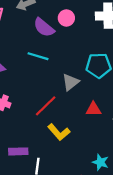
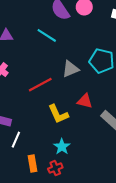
yellow L-shape: (59, 132) -> (58, 114), moved
cyan star: (100, 162) -> (62, 147), moved

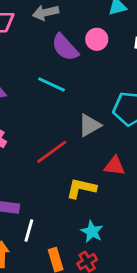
yellow L-shape: (58, 114) -> (81, 188), turned 135

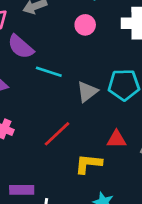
purple semicircle: (65, 47) -> (21, 47), moved
gray triangle: (89, 125) -> (87, 92), moved

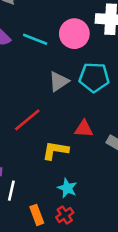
pink circle: (85, 25) -> (74, 34), moved, size x1.5
cyan line: (49, 72) -> (35, 39), moved

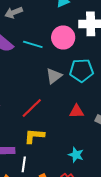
yellow L-shape: (55, 150) -> (34, 136), moved
cyan star: (67, 188) -> (76, 155), moved

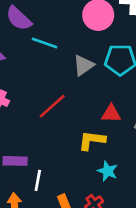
cyan line: (33, 44) -> (45, 43), moved
yellow L-shape: (34, 136) -> (92, 140), moved

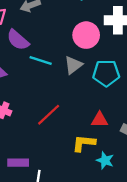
gray triangle: (83, 65) -> (73, 65), moved
cyan star: (108, 171) -> (105, 160), moved

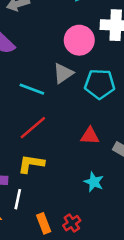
cyan line: (41, 60) -> (32, 89), moved
yellow L-shape: (84, 143) -> (31, 164), moved

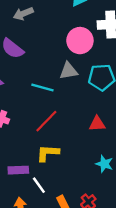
gray triangle: (63, 73) -> (69, 71), turned 30
white line: (18, 199) -> (39, 185), turned -42

